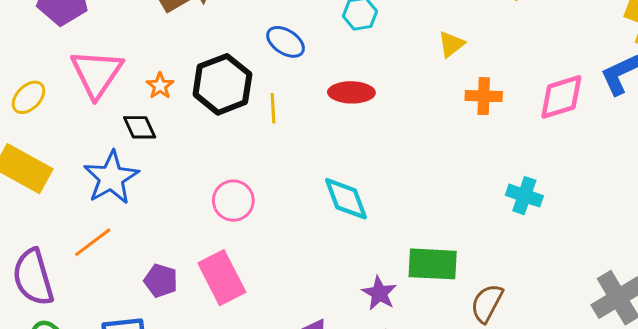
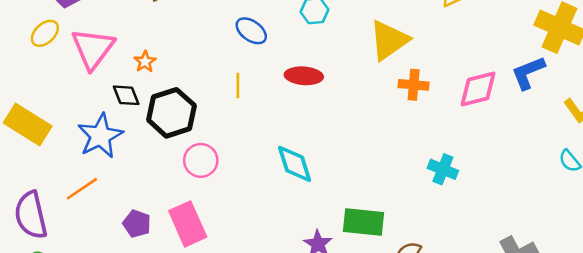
yellow triangle: (451, 44) -> (389, 40), size x1.8
black hexagon: (222, 84) -> (171, 113), moved
yellow ellipse: (29, 97) -> (45, 33), moved

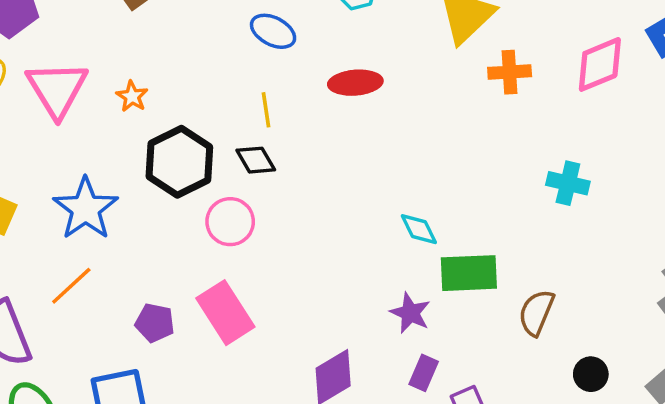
black diamond: (126, 95) -> (256, 160), moved
cyan diamond: (295, 164) -> (419, 229), moved, size x0.7

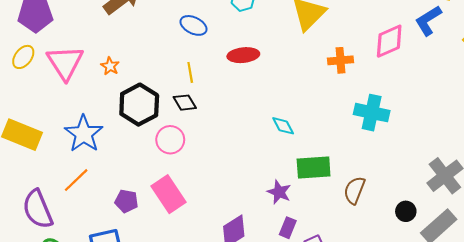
orange cross: (510, 72) -> (340, 60), moved
cyan cross: (568, 183) -> (372, 113), size x1.4
cyan diamond: (419, 229) -> (283, 126), moved
black circle: (591, 374) -> (406, 211), moved

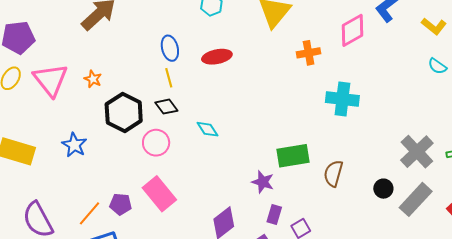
blue ellipse: (193, 25) -> (170, 48), moved, turned 55
cyan diamond: (283, 126) -> (208, 129), moved
blue star: (84, 134) -> (74, 145), size x0.7
orange line: (76, 180) -> (90, 213), moved

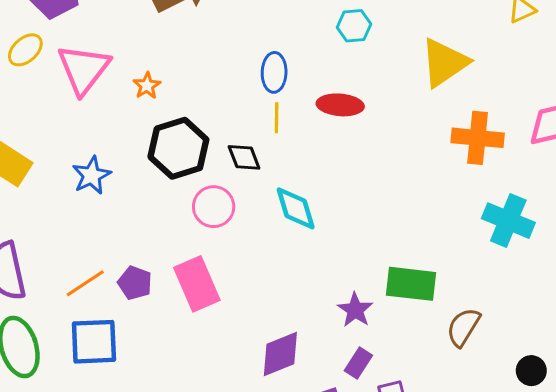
orange cross: (309, 53) -> (478, 138), size x1.4
yellow line: (169, 78) -> (277, 118), moved
cyan diamond: (208, 129) -> (296, 208), size x1.4

